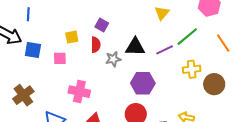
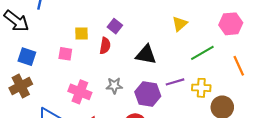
blue square: (33, 50) -> (27, 57), moved
purple line: (165, 50) -> (175, 82), moved
gray star: (113, 59) -> (114, 86), moved

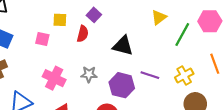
green line: (202, 53) -> (182, 35), moved, turned -35
purple line: (175, 82) -> (150, 75), turned 30
yellow cross: (201, 88) -> (184, 76), moved, turned -36

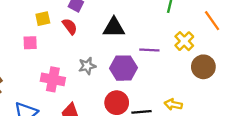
red semicircle: (83, 34) -> (70, 26), turned -35

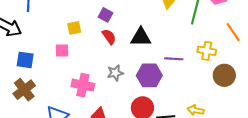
red semicircle: (70, 26) -> (109, 37), moved
yellow cross: (184, 41) -> (207, 51), turned -36

